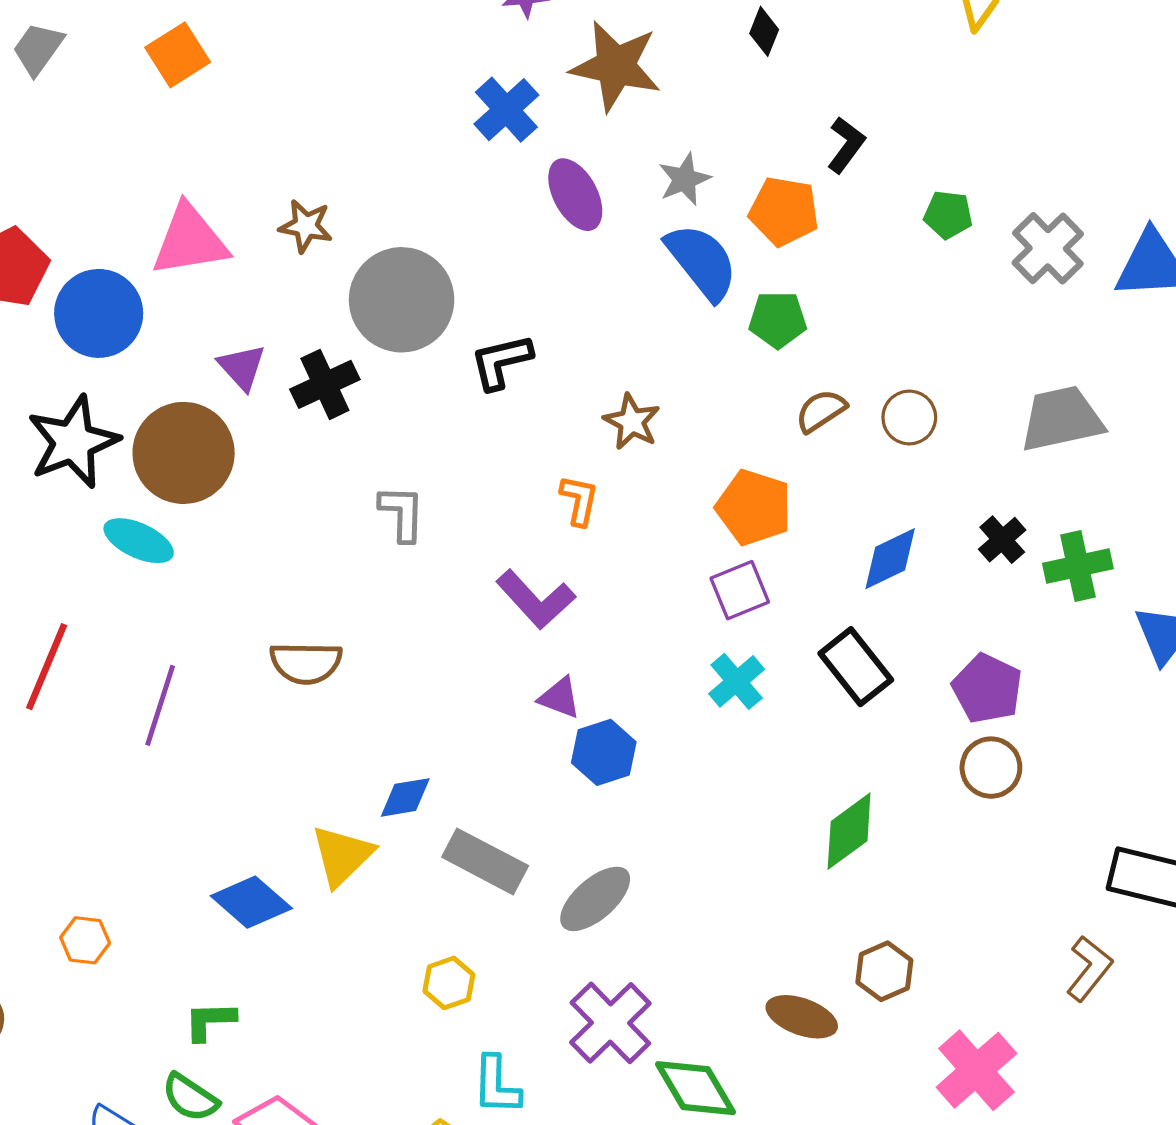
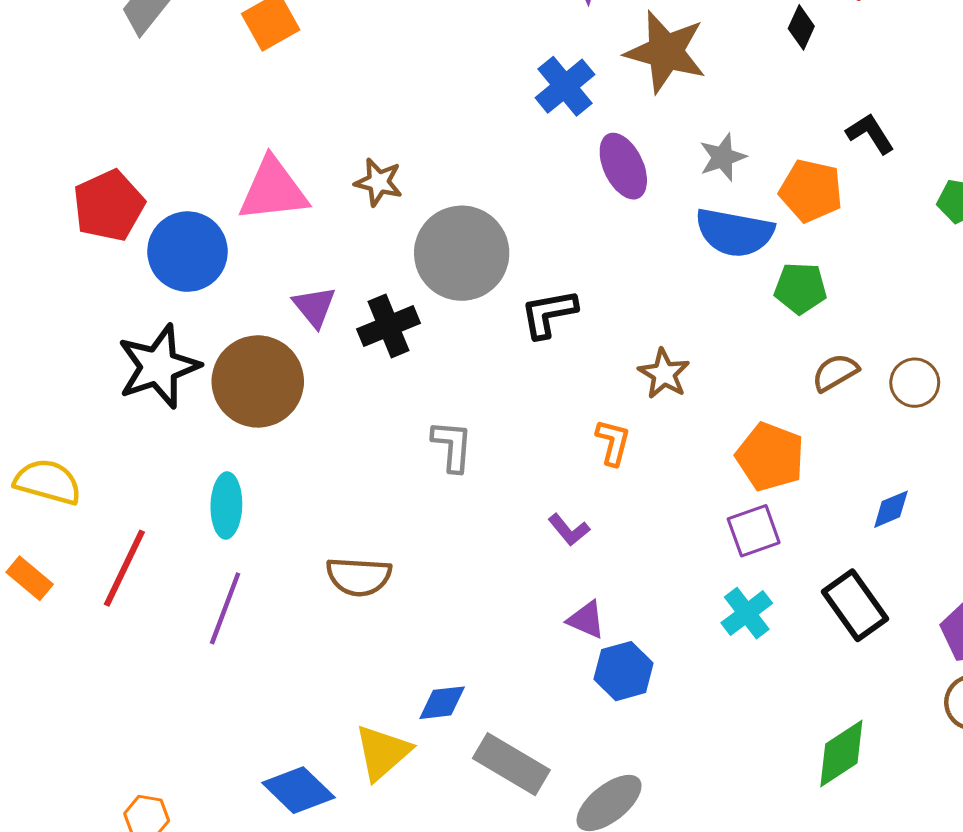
black L-shape: (846, 145) -> (870, 134), turned -72
blue semicircle: (702, 262) -> (735, 232), turned 136
cyan ellipse: (139, 541) -> (226, 505), moved, turned 64
blue diamond: (890, 559) -> (891, 509), size x0.7
purple L-shape: (536, 599) -> (569, 530), size x0.6

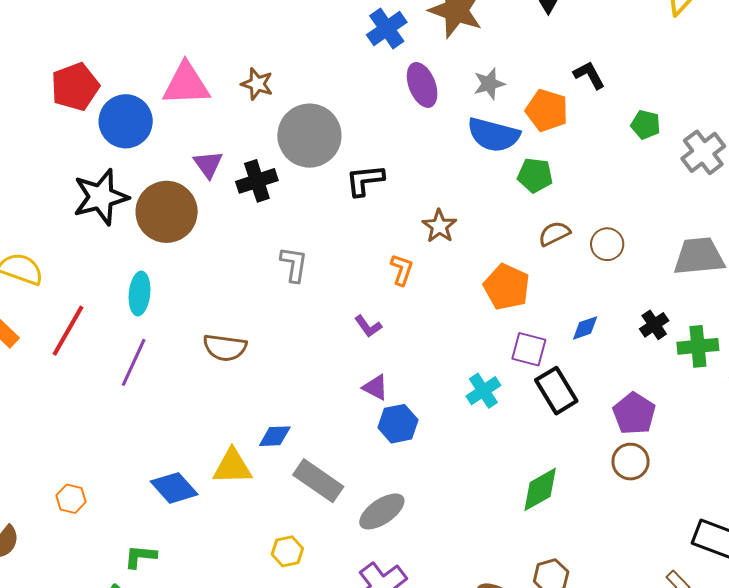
purple square: (754, 531) -> (529, 349), moved, turned 30
yellow triangle: (383, 752) -> (232, 467), turned 36

